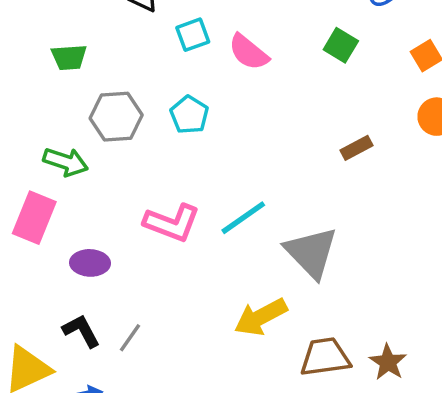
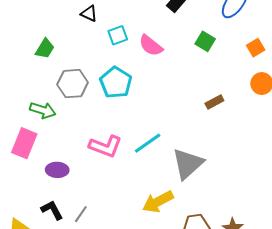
green trapezoid: (69, 57) -> (45, 49), turned -55
cyan pentagon: (189, 115) -> (116, 83), size x1.4
gray triangle: (311, 252) -> (188, 164), turned 32

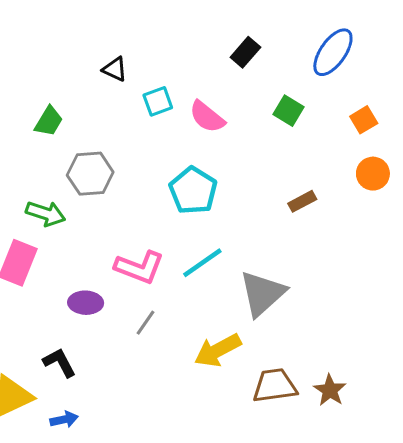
cyan pentagon: (116, 83) -> (193, 191), moved
purple ellipse: (57, 170) -> (86, 303), moved
gray line: (81, 214) -> (146, 323), moved

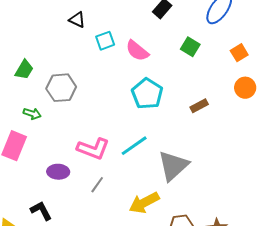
green trapezoid: (49, 121) -> (24, 70), moved
cyan pentagon: (193, 191) -> (147, 94), moved
green arrow: (46, 214) -> (32, 114), size x0.7

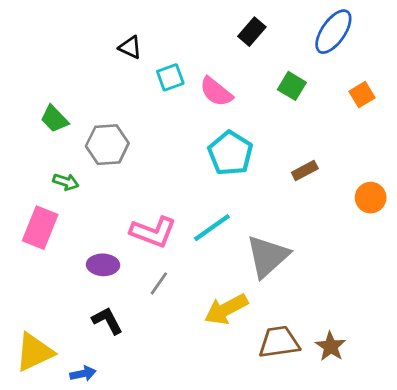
green trapezoid: (24, 70) -> (54, 119), turned 105
orange circle: (245, 88) -> (371, 198), moved
black L-shape: (41, 211) -> (107, 321), moved

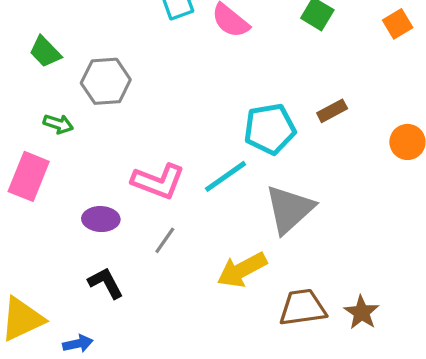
cyan pentagon: (230, 153) -> (270, 129), moved, turned 30

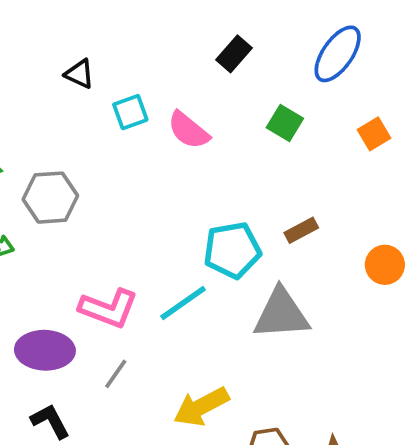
gray triangle: (289, 209) -> (281, 314), moved, turned 38
purple ellipse: (101, 219) -> (45, 350), size x1.4

